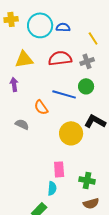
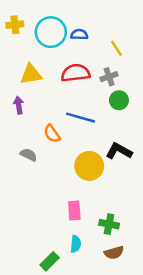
green circle: (86, 86) -> (119, 100), moved
cyan semicircle: (52, 188) -> (76, 244), moved

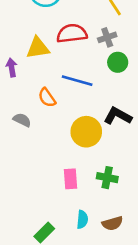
yellow triangle: (31, 74) -> (38, 48), moved
green cross: (109, 224) -> (107, 178), moved
cyan semicircle: (76, 244) -> (82, 219), moved

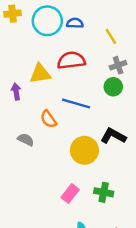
gray cross: (107, 37) -> (118, 65), moved
pink rectangle: (71, 179) -> (70, 193), turned 42

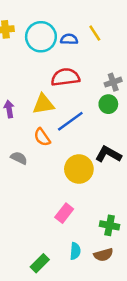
yellow line: (111, 36) -> (95, 33), moved
yellow triangle: (40, 74) -> (43, 104), moved
blue line: (76, 104) -> (70, 121), turned -52
green cross: (104, 192) -> (110, 225), moved

